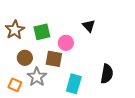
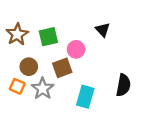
brown square: (54, 59) -> (62, 68), turned -30
orange square: (15, 85) -> (17, 86), moved

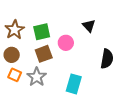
brown circle: (29, 67) -> (12, 55), moved
brown square: (62, 68) -> (44, 54), moved
black semicircle: (123, 85) -> (107, 59), moved

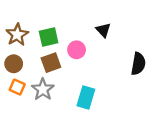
black semicircle: (107, 59) -> (138, 64), moved

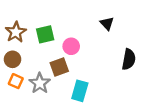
black triangle: (103, 30) -> (107, 23), moved
brown square: (51, 63) -> (59, 67), moved

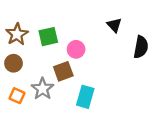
black semicircle: (129, 59) -> (141, 47), moved
orange square: (16, 81) -> (17, 96), moved

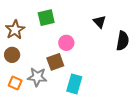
green square: (48, 37) -> (46, 18), moved
gray star: (42, 89) -> (37, 77), turned -30

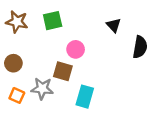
brown star: (15, 30) -> (17, 22), moved, turned -30
brown square: (55, 62) -> (63, 71), turned 36

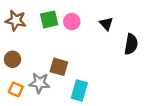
pink circle: (76, 49) -> (72, 22), moved

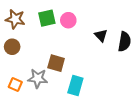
black triangle: (106, 24) -> (101, 36), moved
brown circle: (12, 59) -> (12, 47), moved

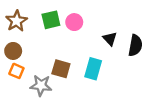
brown star: (15, 19) -> (16, 21), turned 30
orange square: (15, 85) -> (16, 71), moved
cyan rectangle: (75, 86) -> (93, 69), moved

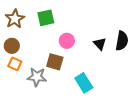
pink circle: (74, 22) -> (67, 41), moved
black triangle: (110, 39) -> (100, 44), moved
cyan rectangle: (93, 69) -> (84, 83), moved, turned -48

